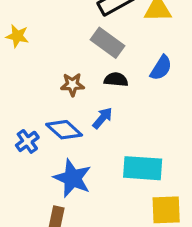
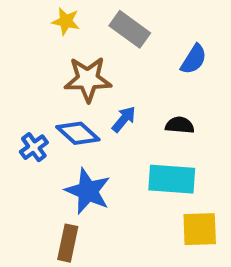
yellow star: (17, 36) -> (66, 21), moved
black semicircle: (116, 80) -> (180, 125), moved
brown star: (72, 85) -> (88, 79), size x1.6

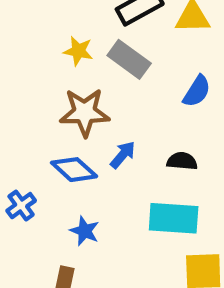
yellow star: (66, 21) -> (78, 51), moved
blue cross: (34, 147) -> (21, 206), moved
blue star: (88, 191) -> (85, 231), size x0.6

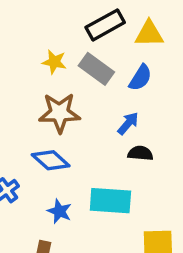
blue semicircle: (197, 91) -> (140, 78), moved
blue arrow: (123, 155) -> (128, 123), moved
cyan rectangle: (174, 218) -> (110, 201), moved

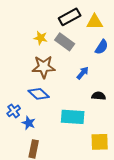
blue semicircle: (140, 78) -> (102, 47), moved
black semicircle: (140, 153) -> (99, 96), moved
blue star: (59, 211) -> (29, 123), moved

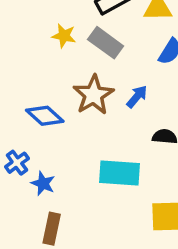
brown star: (44, 67) -> (93, 95), moved, turned -30
blue diamond: (39, 94) -> (45, 116), moved

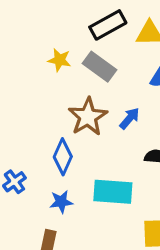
blue diamond: (45, 116) -> (63, 157), moved, turned 72
blue star: (43, 183) -> (61, 202), moved, turned -30

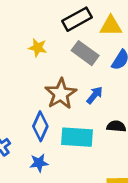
gray rectangle: (100, 67) -> (85, 53), moved
cyan rectangle: (113, 192) -> (77, 137), moved

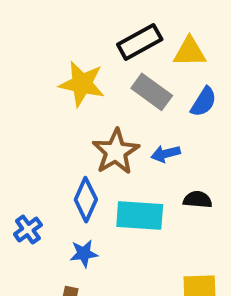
yellow star: (38, 48) -> (82, 84), size x1.6
blue arrow: (95, 95) -> (166, 154), turned -144

